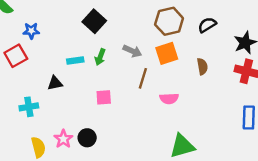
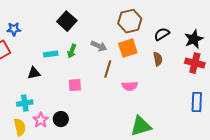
black semicircle: (207, 25) -> (162, 34), moved
cyan cross: (29, 107) -> (25, 103), moved

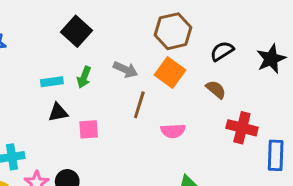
orange square: (128, 48) -> (170, 73), turned -36
brown semicircle: (158, 59) -> (216, 89), turned -40
red cross: (195, 63) -> (242, 128), moved
black triangle: (34, 73) -> (58, 112), moved

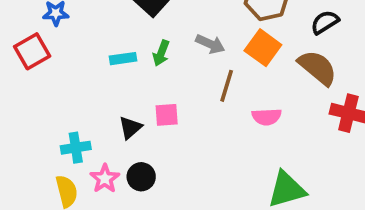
brown semicircle: (216, 89) -> (318, 68), size x1.6
black triangle: (58, 112) -> (130, 128), moved, turned -30

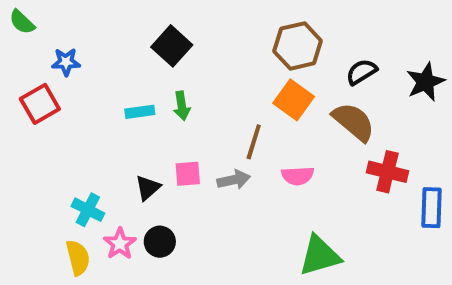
gray arrow: (210, 44) -> (234, 180), moved, turned -36
green arrow: (161, 53) -> (182, 106), turned -30
cyan cross: (76, 148) -> (88, 210), turned 36

